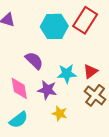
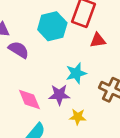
purple semicircle: (34, 61) -> (19, 50), moved
red triangle: (91, 71) -> (98, 40), moved, turned 40

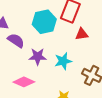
purple star: (59, 95) -> (38, 57), moved
pink diamond: (29, 100) -> (24, 82), turned -45

